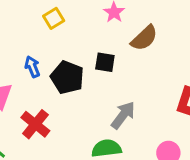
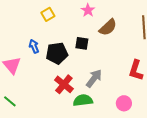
black pentagon: (67, 77) -> (57, 53), turned -30
red cross: (35, 124) -> (64, 84), moved

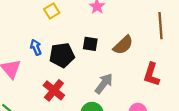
brown semicircle: (108, 27) -> (123, 45), moved
red cross: (64, 84) -> (54, 90), moved

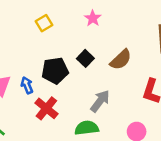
black square: (90, 44) -> (85, 58), turned 35
blue arrow: (36, 47) -> (27, 85), moved

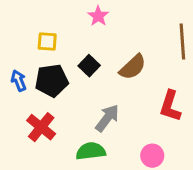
yellow square: (44, 23) -> (47, 42), moved, turned 35
blue arrow: (27, 85) -> (19, 81), moved

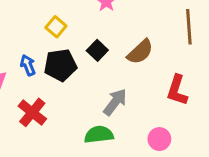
yellow square: (47, 42) -> (56, 27), turned 36
red cross: (41, 127) -> (32, 112), moved

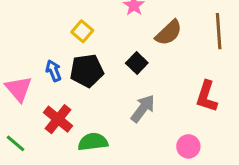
black square: (97, 50) -> (137, 63), moved
brown semicircle: (140, 52) -> (169, 33), moved
green semicircle: (99, 135) -> (93, 142), moved

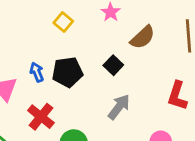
yellow square: (82, 31) -> (63, 22), moved

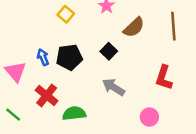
gray arrow: (119, 107) -> (114, 87), turned -95

